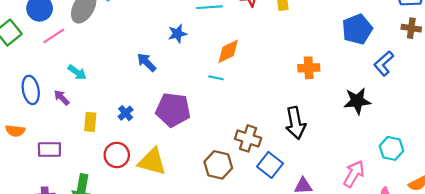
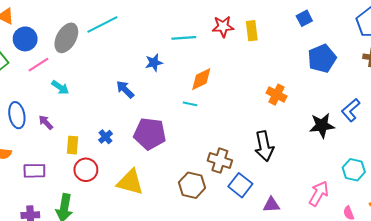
blue L-shape: (384, 63) -> (351, 110), moved
orange cross: (309, 68) -> (277, 95), turned 30
cyan arrow: (77, 72) -> (60, 87), moved
red circle: (117, 155) -> (86, 170), moved

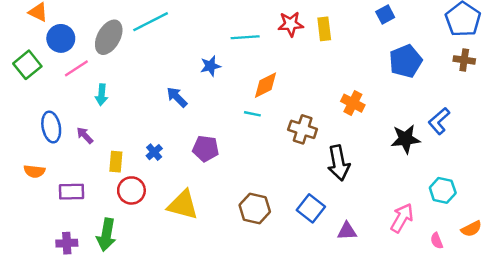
cyan arrow: (60, 87) -> (101, 95), turned 60
purple pentagon: (150, 134) -> (206, 149), size x0.7
brown cross: (220, 161) -> (303, 129), moved

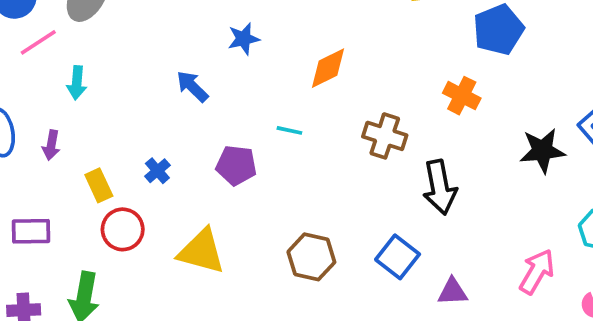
blue pentagon: (406, 61) -> (498, 30), moved
cyan line: (252, 114) -> (289, 130), moved
purple arrow: (85, 135) -> (51, 145), turned -126
yellow rectangle: (116, 162) -> (99, 185), turned -30

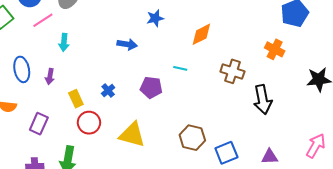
blue arrow: (192, 86) -> (127, 44), turned 144
purple rectangle: (31, 231) -> (39, 124), turned -65
blue square: (398, 257) -> (226, 153), moved, turned 30

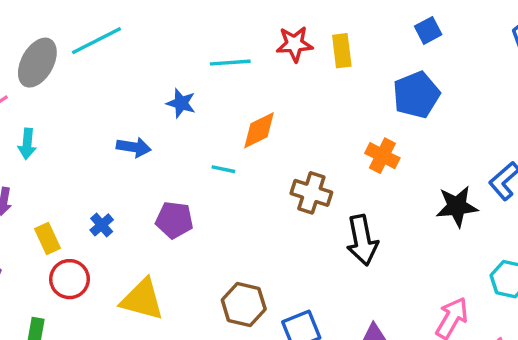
blue star: (155, 18) -> (181, 103), turned 30
cyan line: (180, 68) -> (223, 169), moved

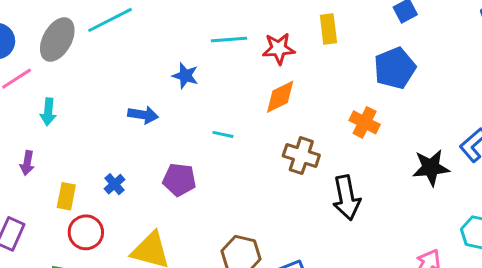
red star: (294, 44) -> (279, 49), moved
orange diamond: (259, 130) -> (280, 97), moved
yellow rectangle: (47, 239) -> (66, 196), turned 36

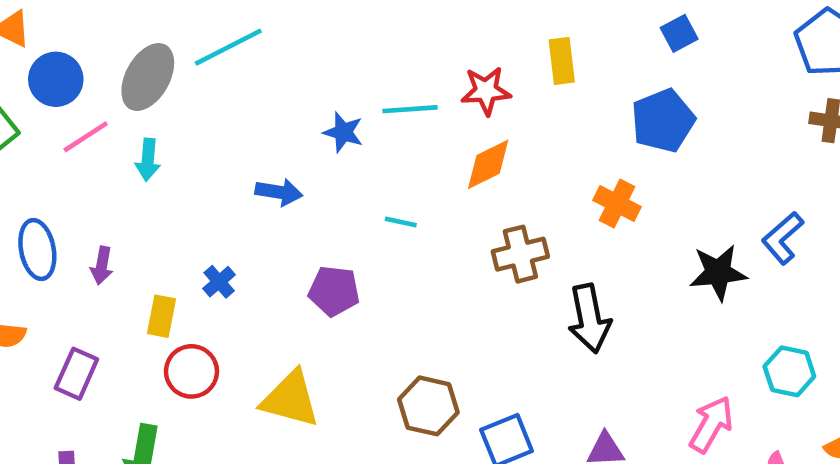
cyan line: (229, 40) -> (410, 109), moved
cyan arrow: (48, 112) -> (148, 160), moved
brown cross: (301, 156) -> (520, 254), turned -32
blue cross: (114, 184) -> (219, 282), moved

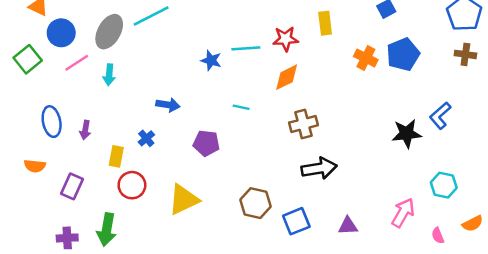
blue pentagon: (663, 121) -> (403, 54), moved
blue arrow: (279, 192) -> (168, 105), moved
orange cross: (617, 204) -> (366, 58), moved
black arrow: (589, 319) -> (319, 168), moved, turned -88
yellow triangle: (290, 399) -> (184, 200), turned -40

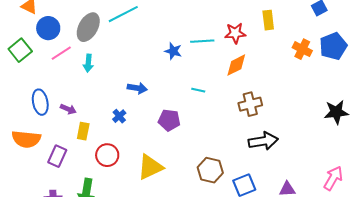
purple arrow: (85, 130) -> (68, 109), turned -77
yellow rectangle: (116, 156) -> (83, 131), moved
orange semicircle: (35, 166) -> (26, 139), size x1.6

